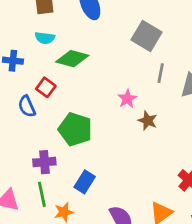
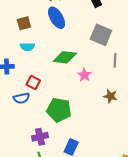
green diamond: (72, 59) -> (65, 57), moved
pink star: (127, 99) -> (84, 75), moved
blue semicircle: (27, 106) -> (21, 98), turned -70

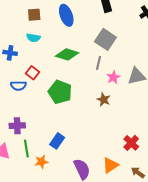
gray line: (115, 60) -> (99, 63), moved
pink star: (84, 75) -> (113, 77), moved
green pentagon: (59, 110) -> (60, 92), moved
purple cross: (40, 137) -> (17, 126), moved

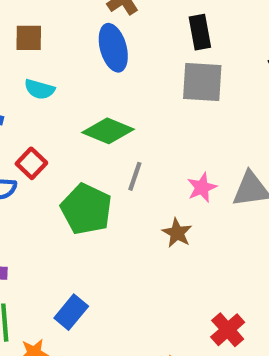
brown square: (34, 15) -> (29, 38), moved
gray square: (105, 39) -> (202, 82), moved, turned -35
gray line: (99, 63) -> (135, 176), moved

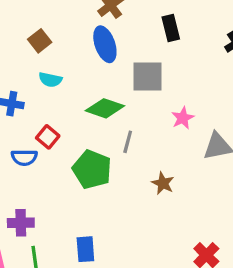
brown square: (29, 38) -> (40, 41), turned -35
gray square: (202, 82) -> (148, 77), moved
pink star: (202, 188) -> (183, 118), moved
blue rectangle: (71, 312) -> (85, 249), turned -40

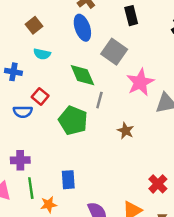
gray square: (148, 77) -> (114, 52), turned 35
green diamond: (105, 108) -> (82, 75), turned 48
pink star: (183, 118) -> (140, 82), size x1.6

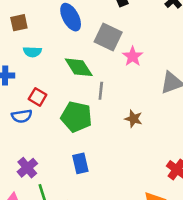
brown square: (34, 25) -> (19, 23), turned 35
pink star: (140, 82) -> (133, 56), moved, size x0.7
purple cross: (20, 160) -> (27, 168), turned -30
blue rectangle: (68, 180) -> (80, 163), moved

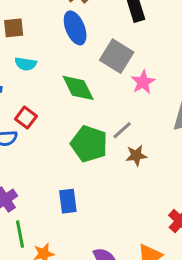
gray line: (101, 91) -> (122, 130), moved, turned 36
green pentagon: (76, 117) -> (89, 144), moved
brown star: (134, 119) -> (136, 155), turned -30

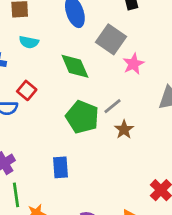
brown star: (136, 155) -> (124, 130), turned -30

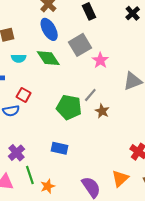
gray square: (111, 39) -> (80, 45), turned 35
green diamond: (75, 66) -> (48, 58), moved
blue rectangle: (60, 167) -> (60, 148), turned -63

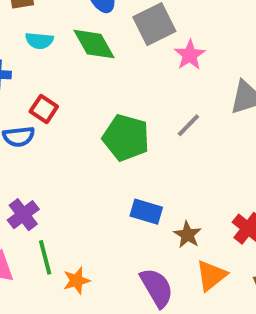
gray line: (90, 95) -> (188, 125), moved
brown star: (102, 111) -> (187, 235), moved
blue rectangle: (60, 148) -> (146, 212), moved

